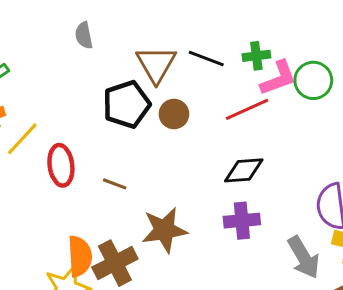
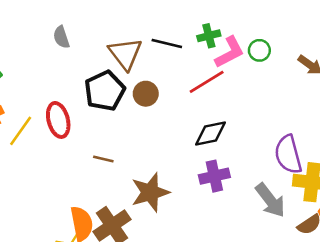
green circle: (313, 80) -> (259, 50), size x0.7
red ellipse: (61, 165) -> (58, 120), moved

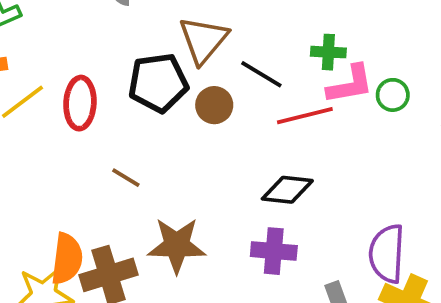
black line: (167, 43) -> (261, 74), moved

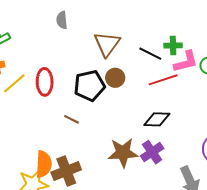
black line: (261, 74) -> (150, 54), moved
black pentagon: (158, 83) -> (89, 86), moved
brown star: (177, 245) -> (123, 153), moved
purple cross: (274, 251) -> (152, 152), turned -35

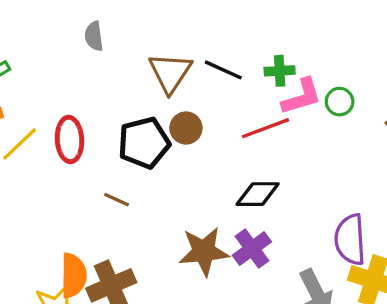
black line: (150, 54) -> (223, 70), moved

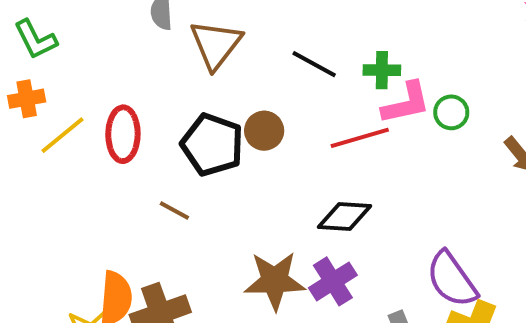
brown triangle: (170, 73) -> (216, 45), moved
black pentagon: (144, 143) -> (212, 145), turned 30
purple semicircle: (350, 240) -> (452, 279), turned -36

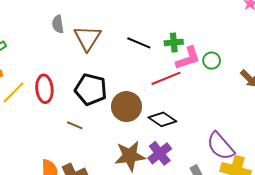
brown circle: (264, 131) -> (126, 107), moved, size x1.5
black diamond: (345, 216) -> (162, 119), turned 36

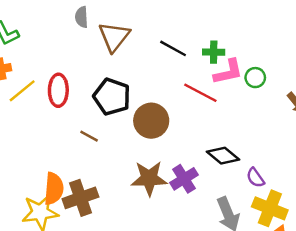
red line: (166, 78) -> (200, 93), turned 44
black diamond: (162, 119) -> (223, 156), moved
purple semicircle: (221, 146) -> (255, 178), size x0.6

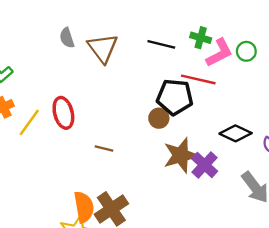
green cross: (214, 52) -> (201, 38), turned 30
black pentagon: (112, 97) -> (175, 97), moved
brown circle: (151, 121) -> (159, 118), size x0.6
brown star: (149, 178) -> (181, 155), moved

